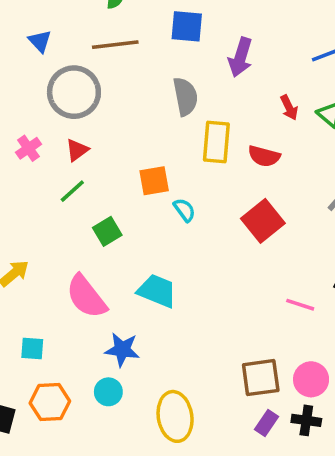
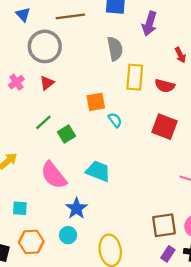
green line: (72, 191) -> (43, 122), moved
red square: (263, 221) -> (164, 127), turned -30
blue star: (122, 350) -> (77, 208), turned 30

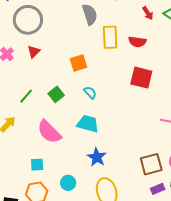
cyan semicircle: (115, 120) -> (90, 92), moved
green line: (43, 122) -> (26, 96), moved
cyan square: (20, 208) -> (37, 165), moved
blue star: (77, 208) -> (97, 157), moved
purple rectangle: (168, 254) -> (158, 189), turned 40

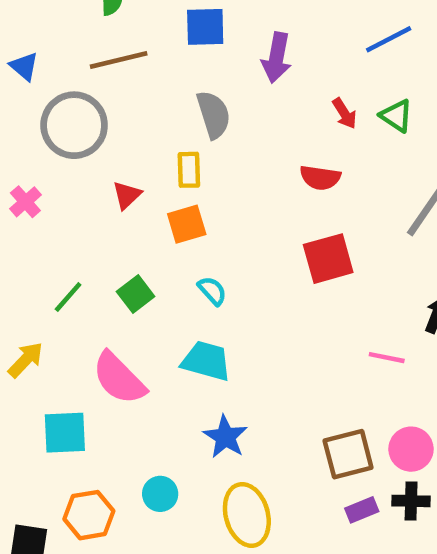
yellow rectangle: (110, 37) -> (189, 170), moved, size x0.7
red triangle: (34, 52) -> (127, 195), moved
red square: (141, 78) -> (328, 259), turned -30
cyan square: (37, 165) -> (65, 433), moved, size x1.5

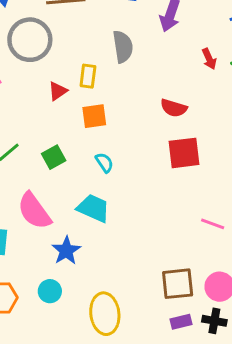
yellow rectangle: (189, 170) -> (88, 76), moved
red semicircle: (320, 178) -> (174, 108), moved
blue star: (225, 437) -> (66, 251), moved

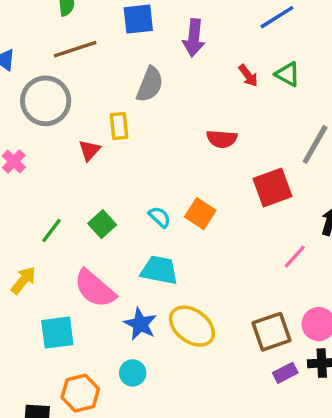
gray semicircle: (123, 47) -> (150, 84), turned 44
orange square: (94, 116) -> (200, 214), moved, turned -36
red square: (184, 153) -> (272, 187), moved
pink line: (213, 224) -> (295, 257), turned -55
yellow ellipse: (105, 314) -> (192, 326), moved, turned -33

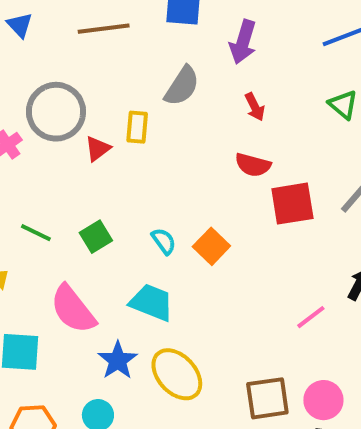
red arrow: (248, 76) -> (255, 107), moved
gray circle: (46, 101) -> (56, 112), moved
red square: (272, 187) -> (292, 204), moved
green line: (51, 230) -> (36, 233), turned 68

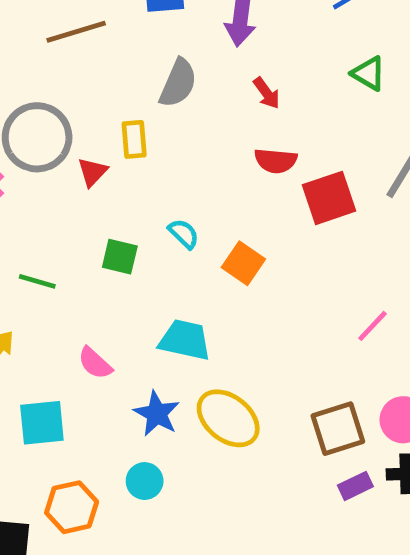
green square: (96, 237) -> (120, 257), moved, turned -36
cyan semicircle: (164, 241) -> (184, 234), moved
pink semicircle: (73, 309) -> (95, 363), size x0.6

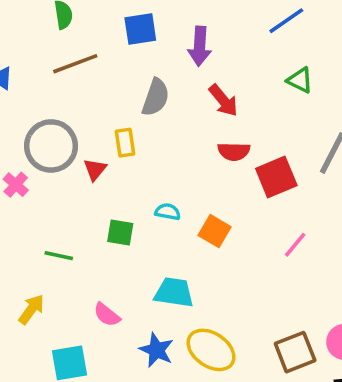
red arrow: (267, 93) -> (223, 100), size x1.4
cyan semicircle: (184, 234) -> (168, 212), turned -30
pink line: (373, 326) -> (295, 245), moved

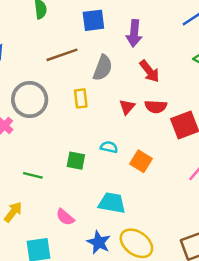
brown line: (75, 64) -> (62, 55), moved
red triangle: (95, 169) -> (127, 107), moved

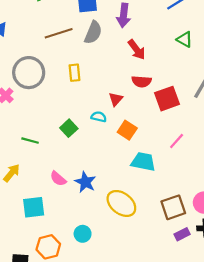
gray semicircle: (103, 68) -> (93, 32), moved
red triangle: (127, 107) -> (116, 99), moved
green square: (76, 161) -> (69, 128), turned 35
cyan trapezoid: (112, 203) -> (143, 162), moved
blue star: (99, 242) -> (85, 182), moved

